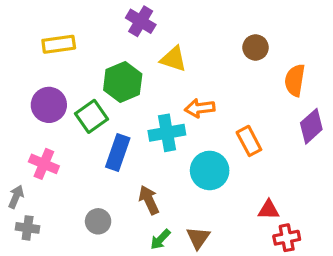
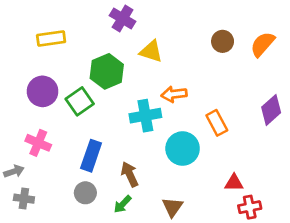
orange semicircle: (295, 80) -> (263, 44), moved, turned 32
blue rectangle: (118, 152) -> (91, 156), moved
gray arrow: (16, 197) -> (14, 171), turned 48
green arrow: (160, 239) -> (123, 204), moved

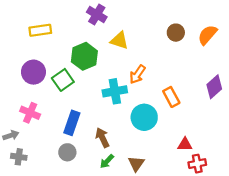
orange arrow: (174, 94) -> (137, 74), turned -48
green arrow: (123, 204) -> (107, 161), moved

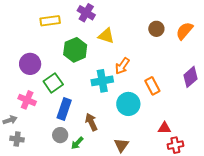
yellow rectangle: (40, 30) -> (50, 21), moved
green square: (63, 80) -> (53, 83), moved
green arrow: (107, 161) -> (77, 143), moved

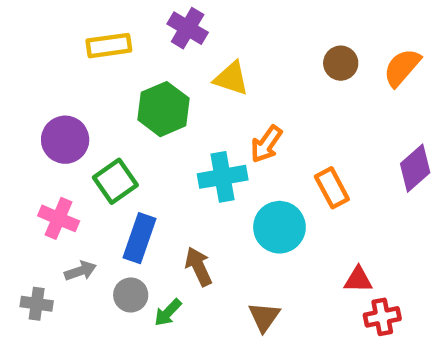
gray arrow: (10, 120) -> (80, 271), moved

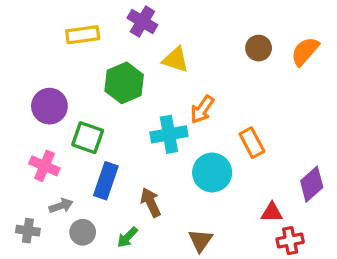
purple diamond: (415, 168) -> (312, 184), moved
green square: (115, 181) -> (88, 138), turned -36
gray circle: (131, 295) -> (83, 232), moved

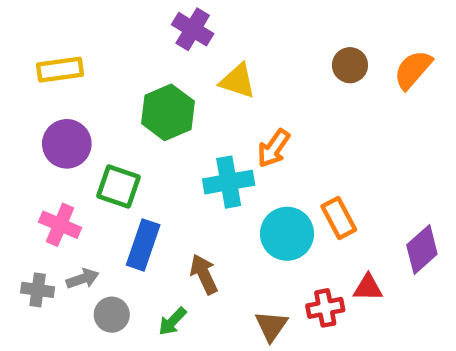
yellow rectangle: (83, 35) -> (60, 70), moved
orange rectangle: (252, 143) -> (339, 218), moved
gray cross: (28, 231) -> (38, 290), moved
red cross: (290, 241) -> (325, 308), moved

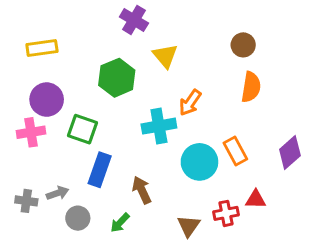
orange semicircle: (413, 70) -> (251, 87), moved, turned 148
yellow triangle: (238, 81) -> (165, 56), turned 32
pink cross: (60, 225) -> (31, 132), moved, turned -32
purple diamond: (422, 249) -> (290, 153), moved

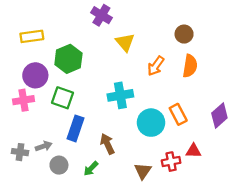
green hexagon: (117, 78) -> (68, 59), moved
orange arrow: (190, 103) -> (156, 66), moved

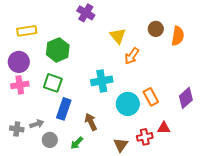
yellow triangle: (125, 42) -> (118, 36), moved
orange semicircle: (190, 66) -> (178, 36), moved
purple circle: (35, 75) -> (19, 62), moved

